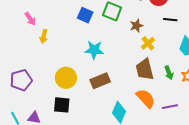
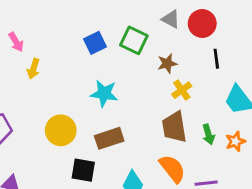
blue square: (85, 15) -> (95, 43), turned 35
black line: (170, 20) -> (216, 59), turned 72
black square: (62, 105) -> (83, 170), moved

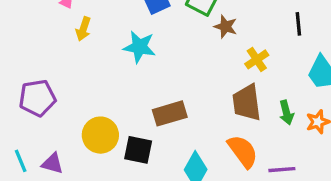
brown star: (167, 64) -> (226, 27), moved, turned 30
cyan star: (104, 94) -> (139, 47), moved
yellow circle: (61, 130) -> (100, 135), moved

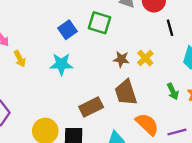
brown star: (226, 27) -> (121, 59), moved
yellow arrow: (83, 29) -> (20, 59), turned -35
brown trapezoid: (247, 103) -> (126, 93), moved

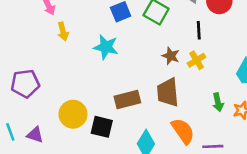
black line: (170, 28) -> (199, 30), moved

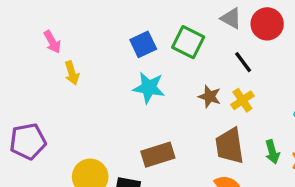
black line: (199, 30) -> (243, 62), turned -30
cyan star: (106, 47) -> (149, 88), moved
brown trapezoid: (168, 92) -> (230, 146), moved

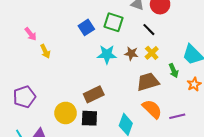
cyan star: (149, 88) -> (107, 54), moved
brown trapezoid: (230, 146) -> (148, 82), turned 90
green arrow: (272, 152) -> (174, 71), moved
brown rectangle: (158, 155) -> (94, 94), moved

